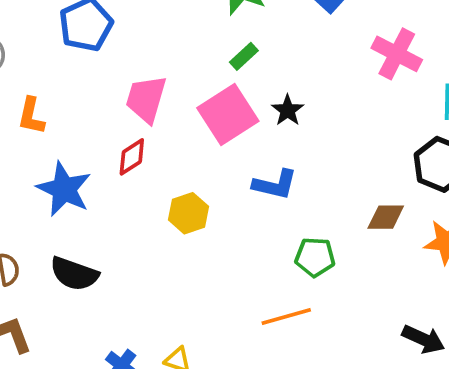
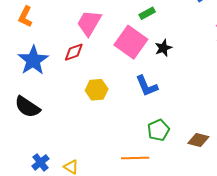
pink square: (228, 114) -> (131, 42), turned -36
blue L-shape: (275, 184) -> (147, 86), turned 40
brown diamond: (386, 217) -> (198, 140), moved
green pentagon: (315, 257) -> (158, 130), turned 30

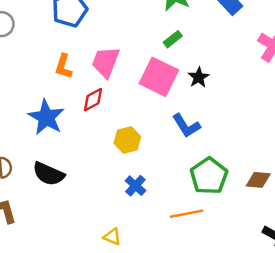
orange L-shape: (25, 17) -> (63, 66), moved
green pentagon: (158, 130) -> (209, 176), size x1.4
blue cross: (40, 162) -> (135, 186), moved

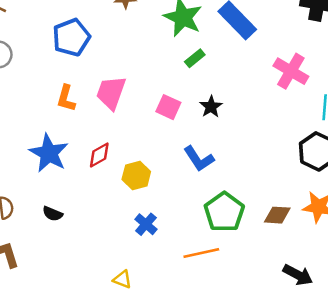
green rectangle: (173, 39) -> (195, 58), moved
pink square: (159, 77) -> (168, 107), size x0.6
red diamond: (93, 100) -> (99, 155), moved
black semicircle: (48, 174) -> (53, 214), size x0.6

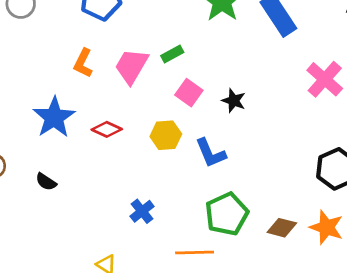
green rectangle: (195, 58) -> (172, 54), moved
black star: (211, 107) -> (234, 101), turned -30
red diamond: (99, 155) -> (107, 129), turned 44
yellow hexagon: (136, 176) -> (166, 135), moved

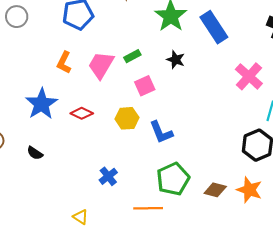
pink square: (189, 93) -> (145, 86), turned 30
black star: (234, 101) -> (176, 60), moved

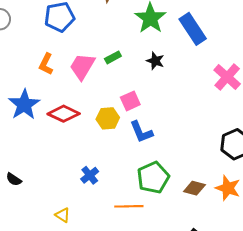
pink square: (145, 86) -> (130, 101), moved
red diamond: (82, 113) -> (64, 114), size x1.4
black semicircle: (35, 153) -> (14, 179), moved

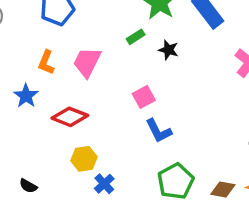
green rectangle: (113, 57) -> (136, 37), moved
blue star: (24, 105) -> (26, 96), moved, size x0.7
yellow hexagon: (108, 118) -> (84, 159), moved
black semicircle: (14, 179) -> (28, 186), moved

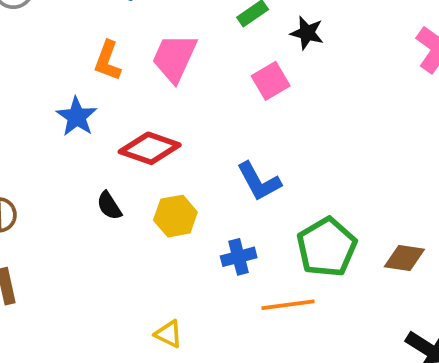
pink square: (144, 97) -> (271, 81), moved
blue L-shape: (159, 131) -> (259, 181), moved
blue cross: (104, 184) -> (239, 257), moved, turned 30
black semicircle: (28, 186) -> (109, 206), moved, turned 30

